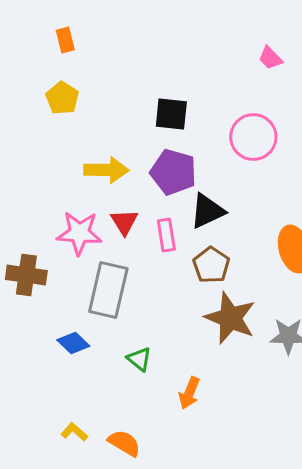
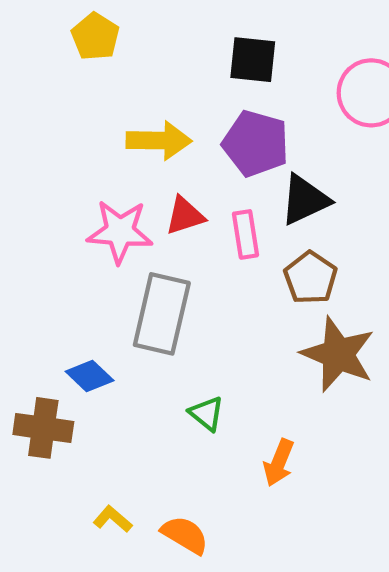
red triangle: (124, 222) -> (185, 216), turned 44
brown cross: (26, 275) -> (43, 428), moved
blue diamond: (73, 343) -> (90, 376), moved

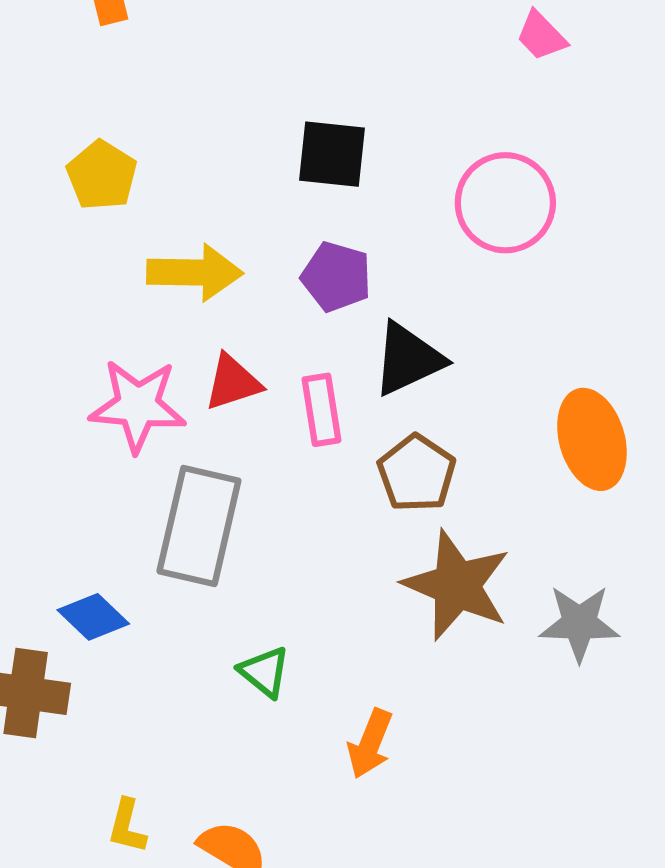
yellow pentagon: (95, 37) -> (102, 175), moved
purple pentagon: (256, 143) -> (336, 277), size x0.7
yellow L-shape: (113, 519) -> (127, 826), turned -117

